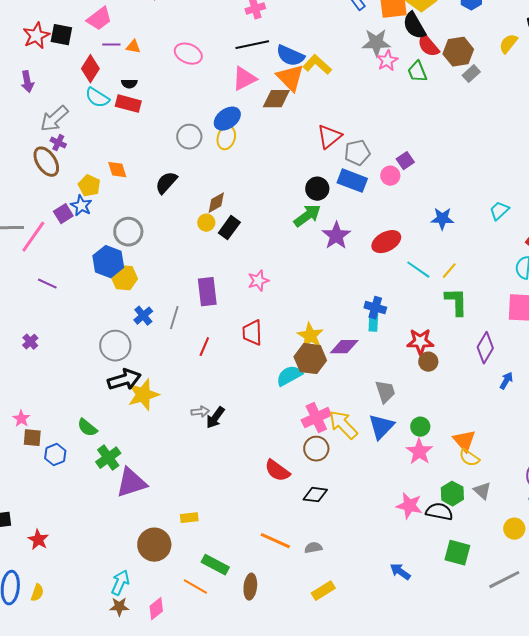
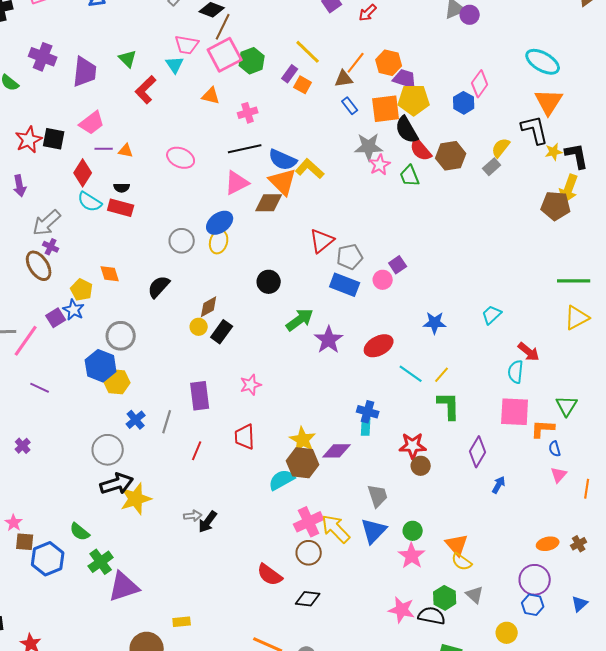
gray rectangle: (471, 74) -> (492, 167), moved
black circle: (317, 189) -> (269, 282), moved
blue hexagon: (55, 455) -> (48, 559), size x1.5

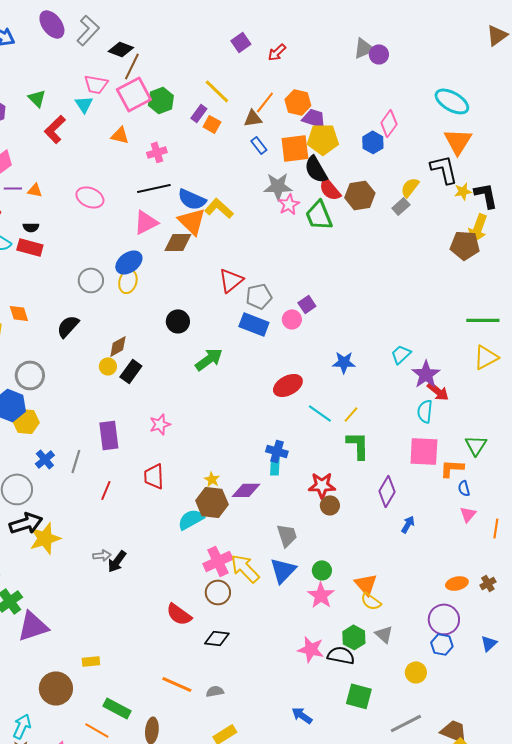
green trapezoid: (410, 176) -> (319, 215), size x1.4
purple star: (329, 340) -> (426, 374), moved
yellow star: (303, 440) -> (212, 479), size x0.6

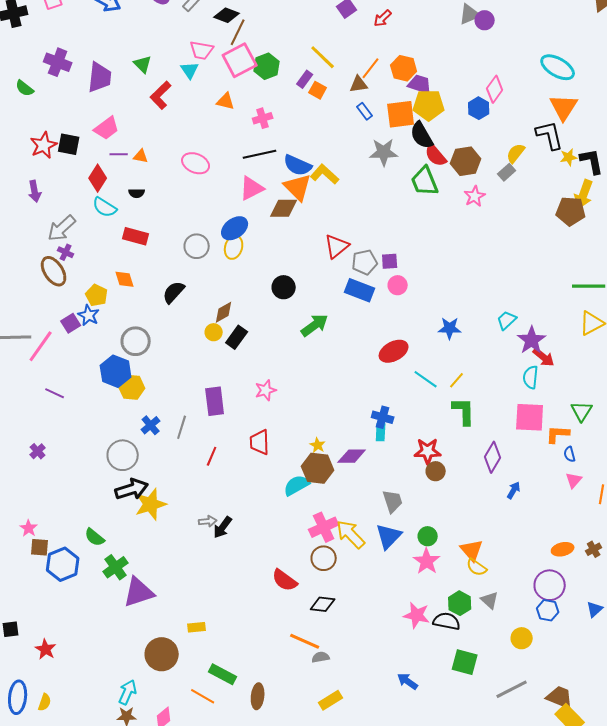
pink star: (289, 204) -> (475, 196), moved
red rectangle: (30, 247) -> (136, 236), moved
purple square: (307, 304) -> (390, 261), moved, turned 30
orange line: (177, 684) -> (305, 641), moved

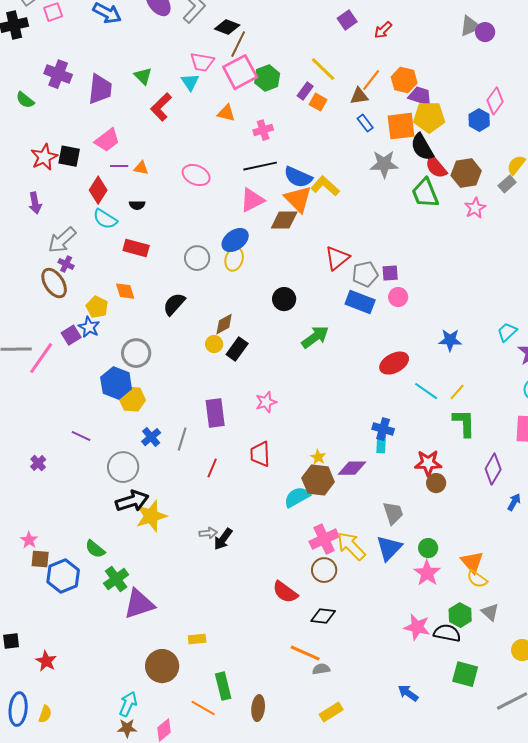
purple line: (55, 393) -> (81, 436), moved
green rectangle: (223, 674) -> (223, 686), turned 48

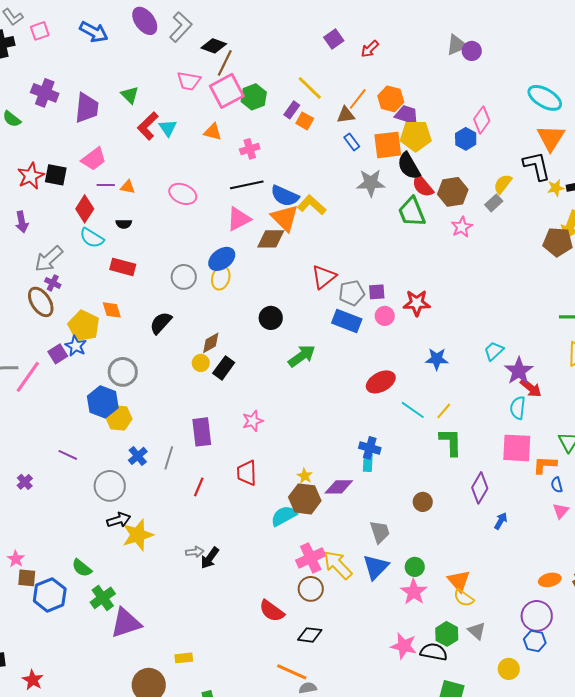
cyan triangle: (190, 82) -> (168, 128), moved
yellow pentagon: (97, 307) -> (84, 326), size x1.4
red star: (428, 463) -> (417, 303), moved
black arrow: (132, 501) -> (119, 520), size x0.7

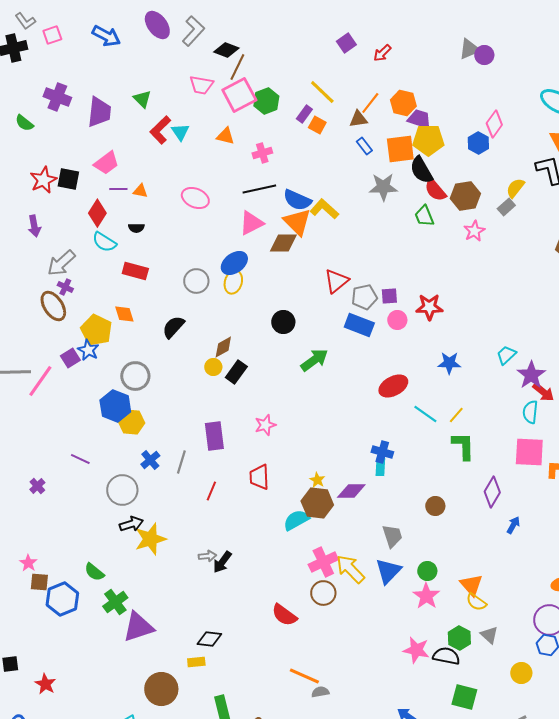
green trapezoid: (412, 212) -> (424, 216), size x0.7
black diamond: (310, 635) -> (209, 639), moved

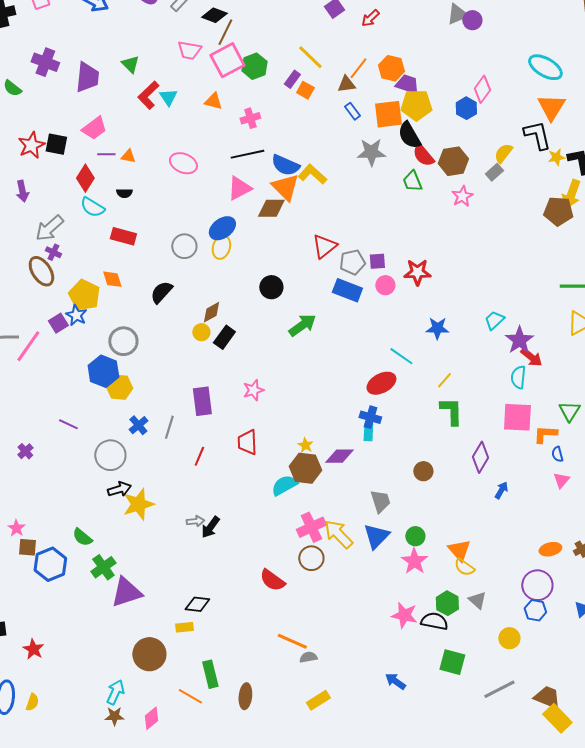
red ellipse: (393, 386) -> (381, 383), moved
cyan line: (425, 414) -> (401, 356), moved

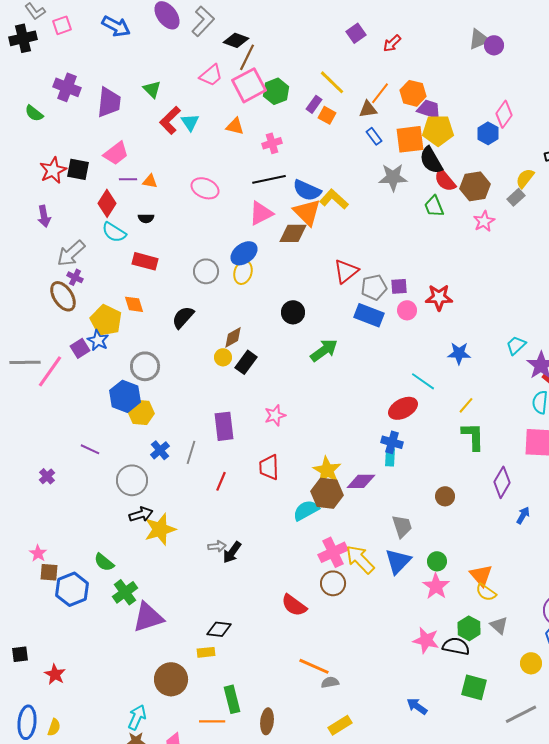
pink trapezoid: (189, 50) -> (211, 75), turned -50
yellow star: (305, 445) -> (327, 470), size x1.8
orange line: (190, 696) -> (212, 721), turned -30

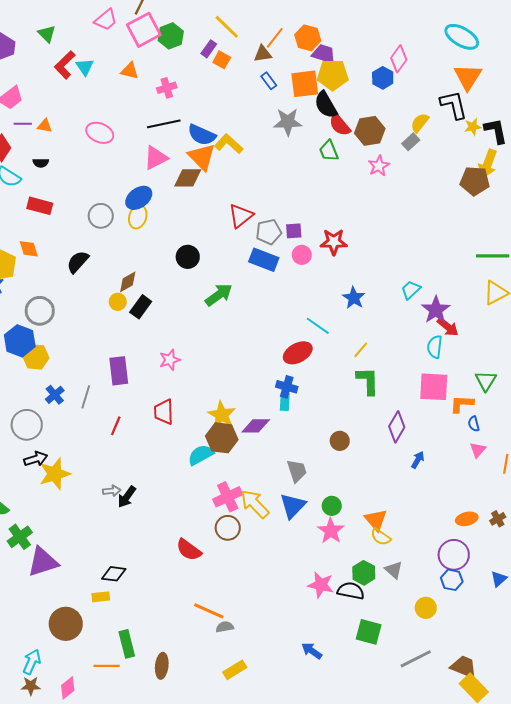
blue star: (459, 353) -> (354, 298), turned 30

